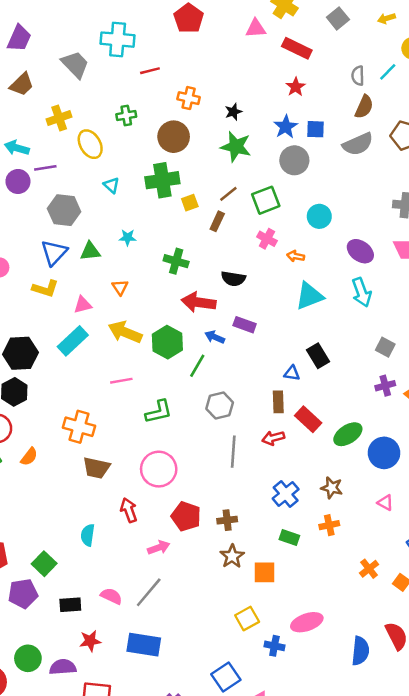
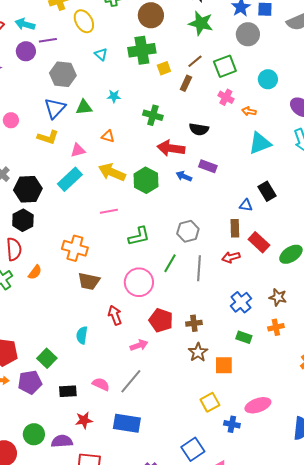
orange triangle: (120, 287) -> (108, 136), turned -40
green line: (197, 366) -> (170, 263), moved

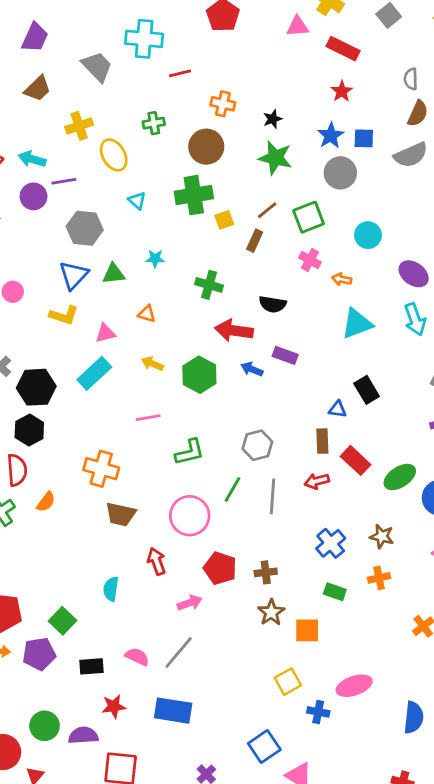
yellow arrow: (112, 172) -> (152, 364), size x0.6

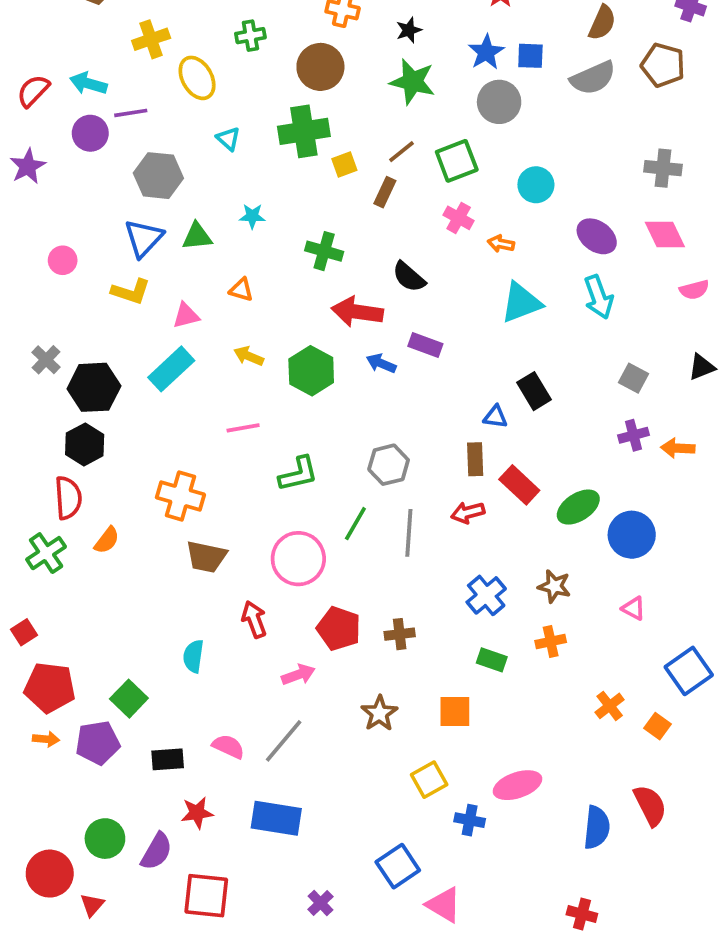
black semicircle: (273, 304) -> (409, 277), turned 32
brown star: (271, 612) -> (379, 713), moved
purple semicircle: (83, 735) -> (157, 851), turned 124

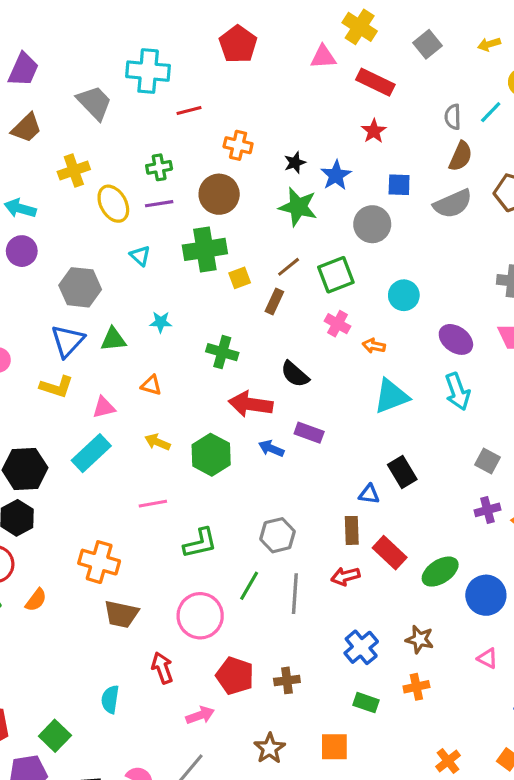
blue star: (486, 52) -> (336, 175), moved
purple line: (131, 113) -> (159, 204), moved
orange cross: (610, 706) -> (448, 761), moved

